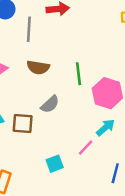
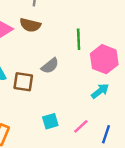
brown semicircle: (38, 67) -> (30, 25), moved
pink line: (86, 147) -> (81, 126), moved

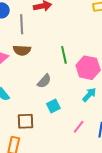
brown square: (23, 82) -> (26, 121), moved
cyan square: (50, 121) -> (53, 106), moved

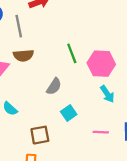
cyan arrow: (89, 95) -> (107, 94), turned 112
pink line: (79, 127) -> (101, 132), turned 64

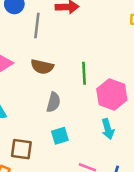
brown semicircle: (23, 55) -> (42, 67), moved
gray semicircle: (54, 86) -> (53, 102), turned -36

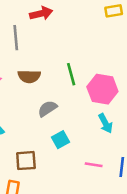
gray semicircle: (53, 102) -> (47, 109), turned -126

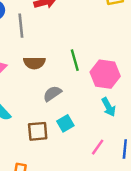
brown square: (26, 161) -> (38, 131), moved
pink line: (94, 165) -> (98, 147), turned -63

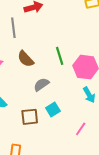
brown semicircle: (34, 63) -> (26, 59), turned 48

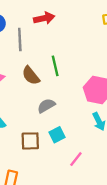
green line: (60, 56) -> (55, 66), moved
pink line: (81, 129) -> (76, 159), moved

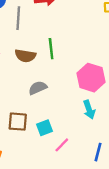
brown semicircle: (31, 76) -> (25, 56), turned -48
cyan square: (57, 135) -> (44, 128), moved

